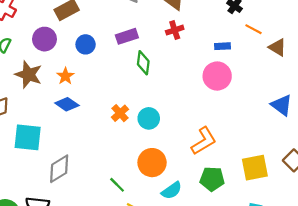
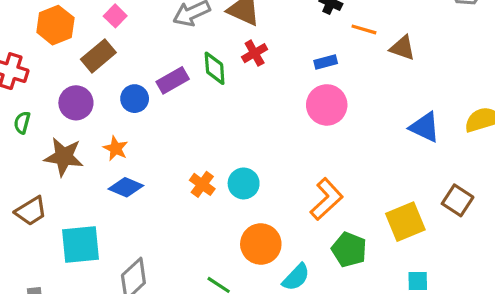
purple rectangle: (127, 36) -> (173, 80), moved
green diamond: (143, 63) -> (215, 68), moved
green pentagon: (212, 179) -> (349, 250), turned 30

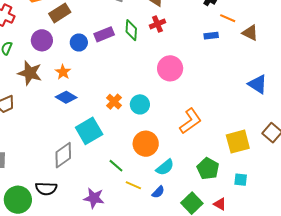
blue rectangle: (326, 62) -> (211, 36), moved
pink circle: (327, 105) -> (170, 68), moved
cyan square: (81, 244) -> (89, 131), moved, turned -32
green pentagon: (349, 250) -> (208, 169), moved

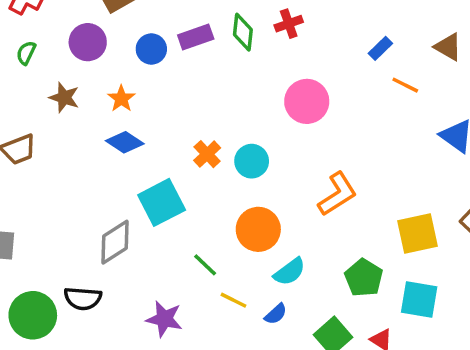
orange line: (228, 18) -> (405, 85), moved
blue rectangle: (211, 36) -> (380, 48), turned -40
brown star: (30, 73) -> (64, 97), size x0.7
cyan square: (241, 180) -> (419, 300), size x1.6

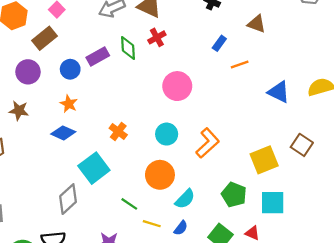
brown triangle: (448, 47) -> (257, 24), moved
orange line: (405, 85) -> (240, 64), turned -36
orange star: (121, 99) -> (69, 104), moved
cyan circle: (252, 161) -> (167, 134), moved

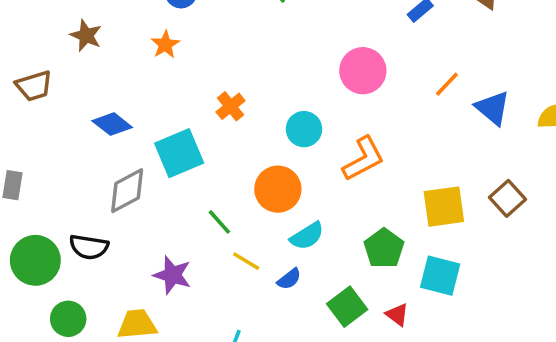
orange line: (240, 64) -> (447, 84), moved, turned -42
pink circle: (177, 86) -> (363, 71), moved
blue diamond: (63, 133) -> (112, 124), moved

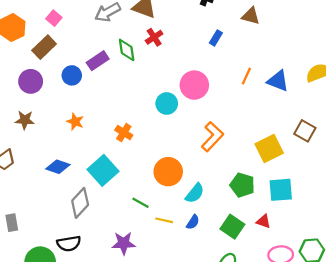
orange star: (165, 45) -> (75, 122), moved
cyan circle: (304, 129) -> (167, 103), moved

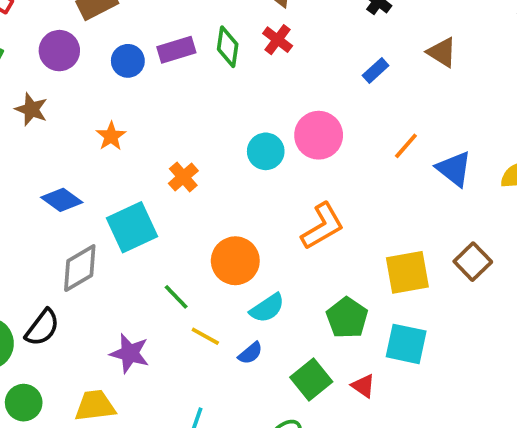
red cross: (154, 37) -> (278, 40), turned -36
black semicircle: (69, 244) -> (42, 328), turned -60

